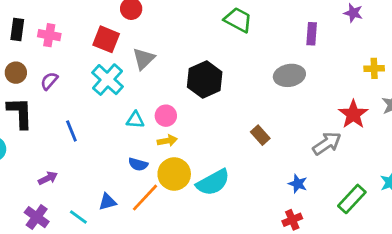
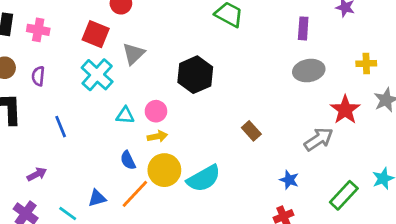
gray ellipse: (289, 75) -> (309, 71), moved
purple semicircle: (49, 81) -> (38, 76), turned -36
blue semicircle: (138, 164) -> (128, 160), turned 48

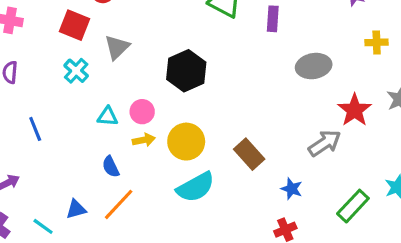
purple rectangle: (303, 28) -> (273, 19), moved
yellow cross: (366, 64) -> (377, 42), moved
cyan cross: (97, 75) -> (76, 71), size x0.7
brown rectangle: (251, 131) -> (249, 154), moved, size x1.4
yellow circle: (164, 170) -> (186, 142), moved

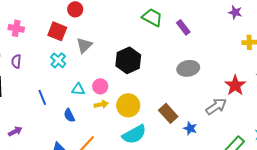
purple rectangle: (273, 19) -> (183, 27), turned -42
gray ellipse: (314, 66) -> (188, 68), moved
blue line: (35, 129) -> (42, 97), moved
blue semicircle: (111, 167) -> (69, 115), moved
blue star: (292, 189) -> (190, 128), moved

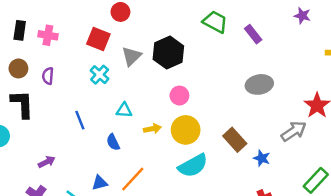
purple star: (235, 12) -> (302, 16), moved
black hexagon: (128, 60) -> (168, 53), moved
pink circle: (100, 86) -> (179, 96), moved

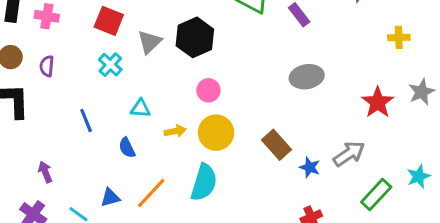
gray arrow: (294, 131) -> (349, 154), moved
purple arrow: (47, 162) -> (45, 172), turned -84
cyan semicircle: (193, 166) -> (204, 182), moved, turned -44

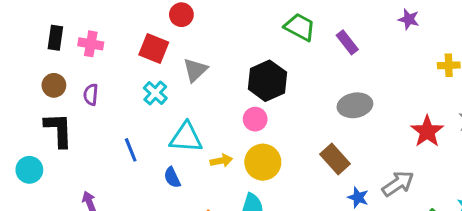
black hexagon: (195, 37) -> (267, 81), moved
cyan triangle: (140, 108) -> (186, 138), size x1.6
brown rectangle: (276, 145) -> (335, 159), moved

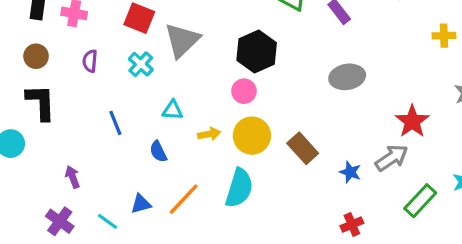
gray triangle: (195, 70) -> (182, 40), size x1.4
purple semicircle: (91, 95) -> (90, 61), moved
red star: (427, 131) -> (412, 121), moved
cyan triangle: (186, 138) -> (173, 110), size x0.6
brown rectangle: (335, 159) -> (303, 148), moved

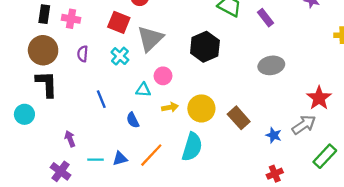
brown circle: (36, 56) -> (43, 50), size x1.6
pink circle: (244, 91) -> (163, 76), moved
cyan line: (107, 221) -> (95, 160), moved, turned -35

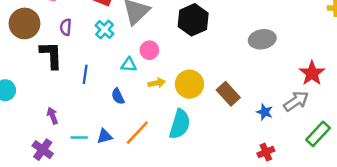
black L-shape: (47, 84) -> (51, 55), moved
blue line: (101, 99) -> (85, 74), turned 30

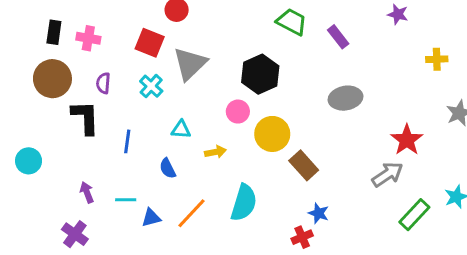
pink circle: (149, 50) -> (238, 112), moved
yellow circle: (189, 84) -> (272, 134), moved
blue star: (265, 112) -> (319, 213), moved
cyan line: (79, 137) -> (126, 200), moved
red cross: (266, 152) -> (302, 237), moved

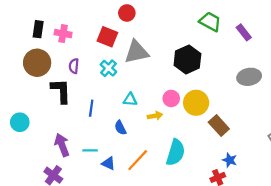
gray triangle: (190, 64) -> (137, 52), turned 32
pink circle: (238, 112) -> (171, 98), moved
purple arrow: (87, 192) -> (62, 145), size x1.5
blue triangle: (151, 218) -> (108, 163), turned 40

